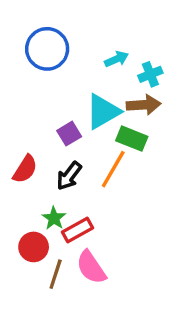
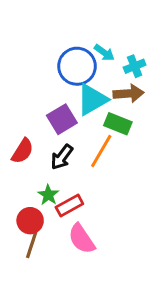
blue circle: (47, 49) -> (77, 66), moved
cyan arrow: (117, 59) -> (104, 53), turned 60
purple square: (69, 134) -> (62, 119), size x1.4
brown line: (56, 274) -> (32, 245), moved

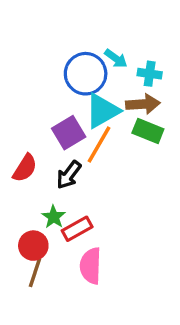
cyan cross: (135, 66) -> (150, 74), turned 30
green rectangle: (118, 124) -> (148, 131), moved
orange line: (101, 151) -> (99, 144), moved
pink semicircle: (82, 239) -> (91, 266), turned 36

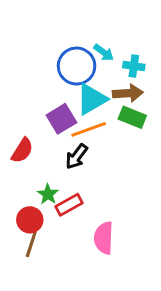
orange line: (99, 144) -> (89, 129), turned 40
black arrow: (69, 175) -> (77, 157), moved
pink semicircle: (91, 266) -> (104, 238), moved

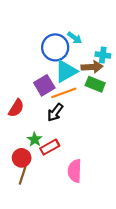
cyan cross: (134, 66) -> (103, 55), moved

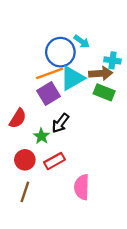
orange line: (64, 93) -> (50, 73), moved
green star: (35, 139) -> (41, 136), moved
red circle: (22, 158) -> (25, 160), moved

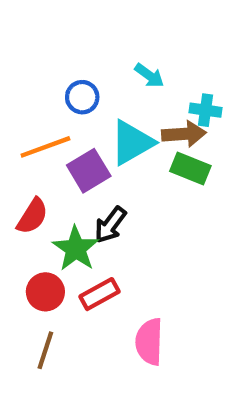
blue circle: (60, 52) -> (82, 97), moved, size x0.6
orange line: (50, 73) -> (45, 147), moved
green star: (41, 136) -> (76, 249), size x1.5

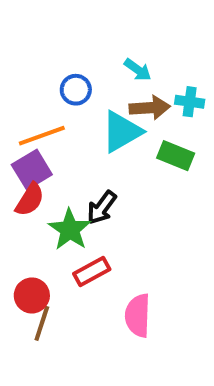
brown arrow: (184, 134) -> (150, 108), moved
purple square: (89, 171) -> (32, 170), moved
red circle: (45, 292) -> (32, 295), moved

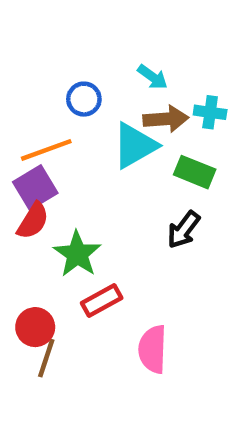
black arrow: (102, 208) -> (184, 230), moved

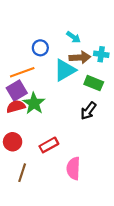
red semicircle: (33, 221) -> (16, 107), turned -138
green star: (77, 254) -> (34, 103), moved
red circle: (35, 327) -> (13, 142), moved

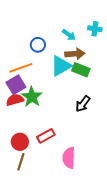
cyan cross: (101, 54) -> (95, 29), moved
green rectangle: (94, 83) -> (81, 70), moved
red circle: (13, 142) -> (20, 142), moved

